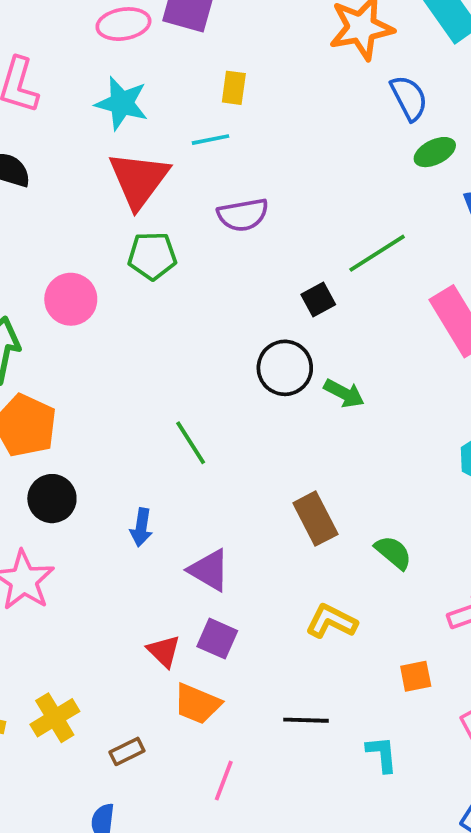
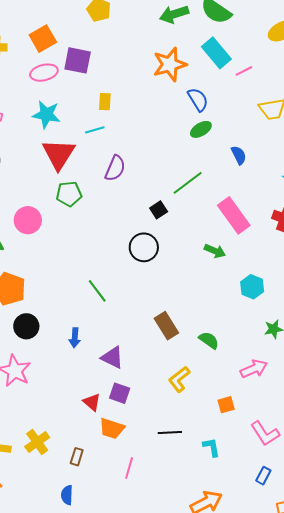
green ellipse: (435, 152) -> (201, 129), moved
purple semicircle: (243, 215) -> (115, 168), turned -52
green arrow: (344, 393) -> (215, 251), moved
yellow L-shape: (331, 621) -> (179, 379), turned -60
brown rectangle: (127, 751) -> (77, 457), turned -42

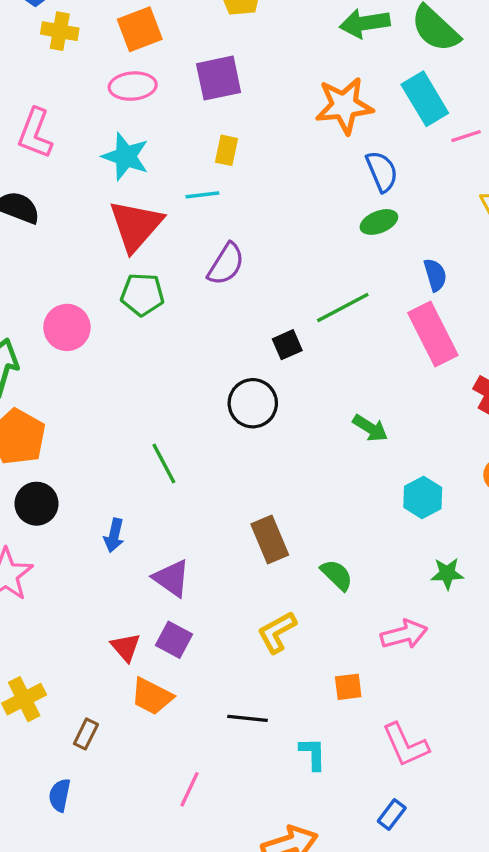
purple square: (78, 60) -> (219, 78), moved, turned -32
pink rectangle: (234, 215) -> (433, 334), moved
pink line: (129, 468) -> (189, 789), moved

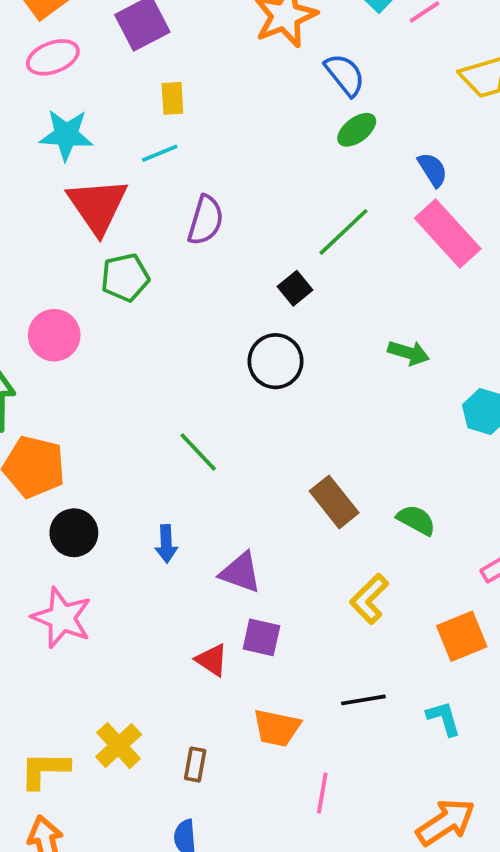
orange square: (348, 687) -> (462, 636), size x1.5
orange trapezoid: (152, 696) -> (277, 728), moved

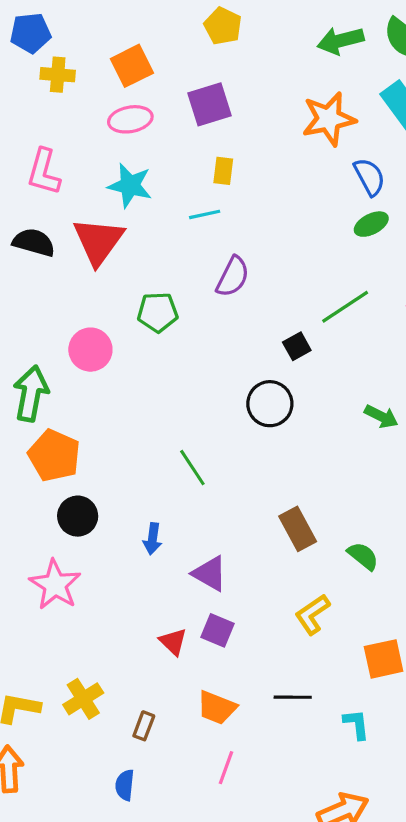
red triangle: (97, 206) -> (98, 241), moved
pink line: (322, 793) -> (226, 768), moved

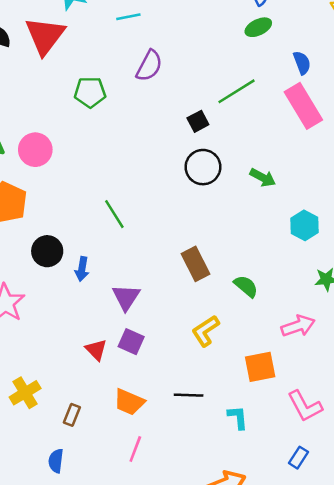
pink circle: (90, 350) -> (35, 150), moved
black circle: (270, 404) -> (203, 167), moved
black circle: (78, 516) -> (47, 251), moved
purple triangle: (210, 574) -> (126, 297), turned 32

